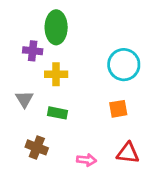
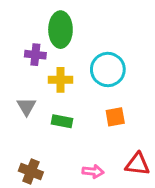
cyan circle: (124, 65) -> (108, 69), moved
orange square: (118, 109) -> (115, 117), moved
brown cross: (37, 147) -> (31, 172), moved

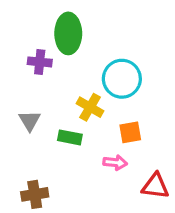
yellow cross: (60, 80) -> (90, 107), moved, turned 30
brown cross: (31, 172) -> (35, 194), turned -30
pink arrow: (93, 172) -> (115, 163), moved

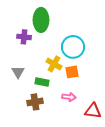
orange square: (130, 132) -> (72, 72), moved
brown cross: (35, 194) -> (35, 102), moved

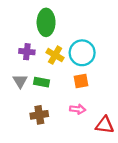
purple cross: (24, 37) -> (27, 52), moved
yellow cross: (54, 64) -> (55, 55), moved
green rectangle: (42, 82) -> (42, 82), moved

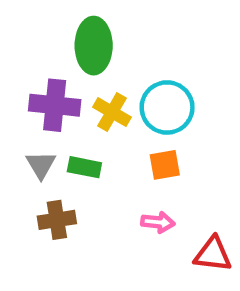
purple cross: (27, 52) -> (55, 105), size x1.5
brown cross: (39, 115) -> (57, 220), moved

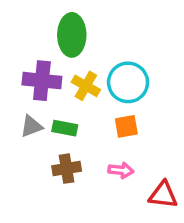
gray triangle: (41, 165) -> (31, 126), turned 40
brown cross: (57, 220) -> (67, 169), moved

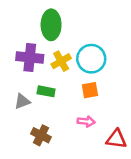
yellow cross: (86, 86) -> (61, 61), turned 30
gray triangle: (31, 126) -> (22, 101), moved
brown cross: (67, 169) -> (41, 135), moved, turned 36

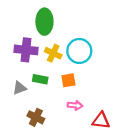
yellow cross: (61, 61) -> (53, 53), turned -35
orange square: (90, 90) -> (68, 80), moved

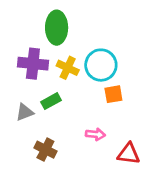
green rectangle: (40, 79) -> (51, 101), turned -40
orange square: (68, 80) -> (113, 94), moved

